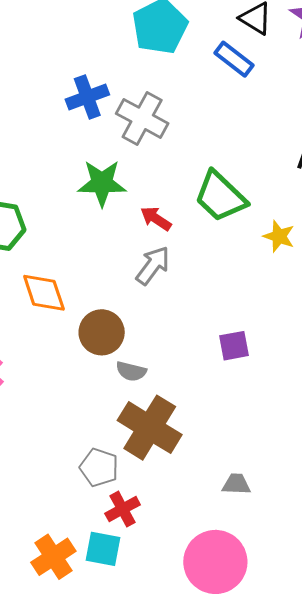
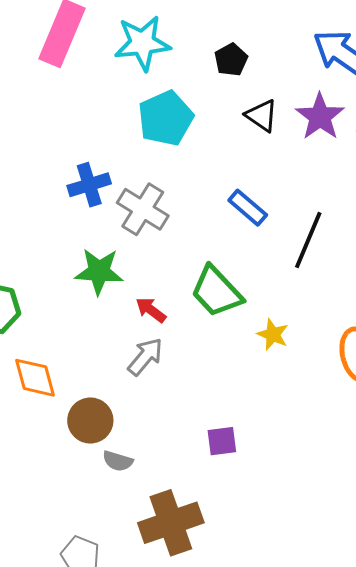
blue rectangle: (234, 59) -> (248, 208), moved
brown cross: (150, 428) -> (171, 523), moved, turned 36

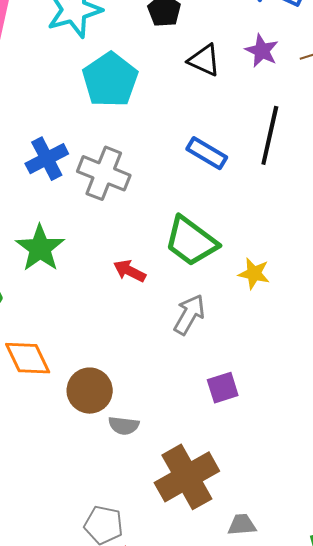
purple star: (320, 117) -> (262, 51), size x0.7
black line: (308, 240) -> (270, 135), moved
green star: (99, 271) -> (40, 248), moved, turned -30
gray arrow: (145, 357) -> (189, 314), moved

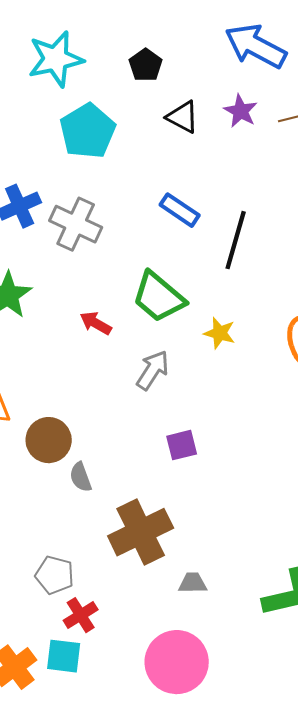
black line: (270, 135) -> (236, 240), moved
gray semicircle: (124, 426) -> (81, 477), turned 60

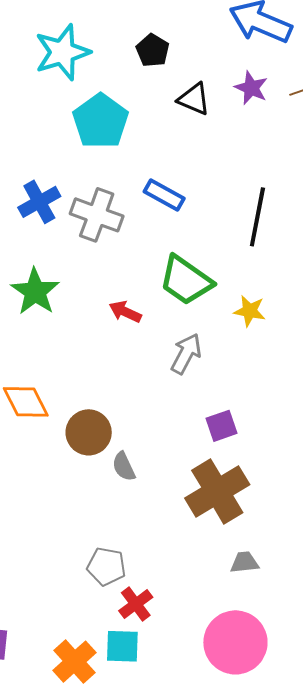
blue rectangle: (180, 210) -> (164, 195), moved
brown cross: (141, 532) -> (217, 491), moved

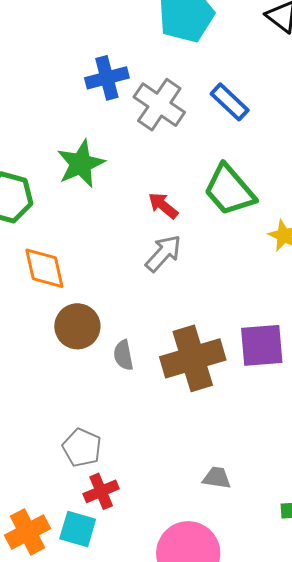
gray arrow: (186, 354) -> (163, 253), moved
purple square: (222, 426) -> (262, 345), moved, size x1.5
brown circle: (89, 432) -> (77, 326), moved
brown cross: (217, 491) -> (193, 358), moved

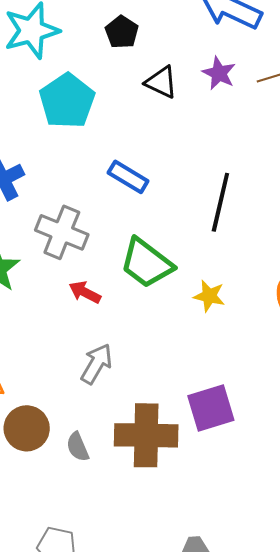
gray cross: (159, 105) -> (62, 232), moved
gray arrow: (163, 253) -> (96, 364), moved
brown cross: (193, 358) -> (146, 435), turned 30

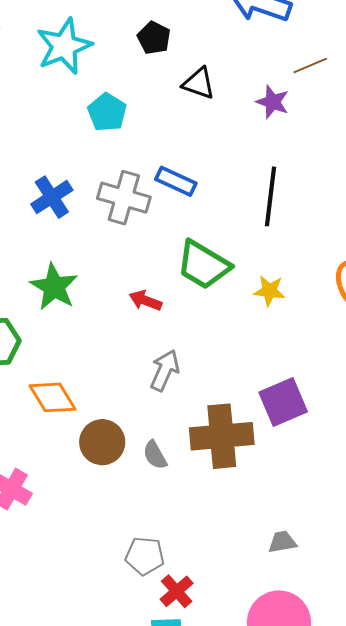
purple star: (219, 73) -> (273, 102), moved
cyan pentagon: (67, 101) -> (107, 112), size x0.7
gray cross: (62, 232) -> (124, 198), moved

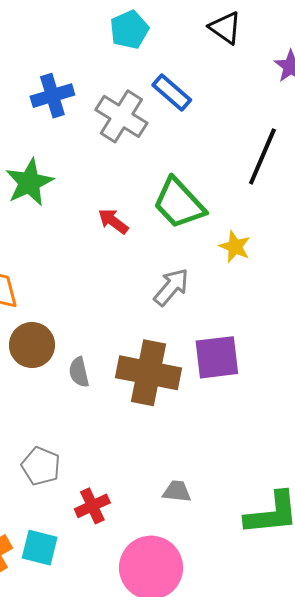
blue rectangle: (176, 181) -> (172, 93), moved
gray arrow: (165, 370) -> (171, 287), moved
red cross: (177, 591) -> (92, 506), moved

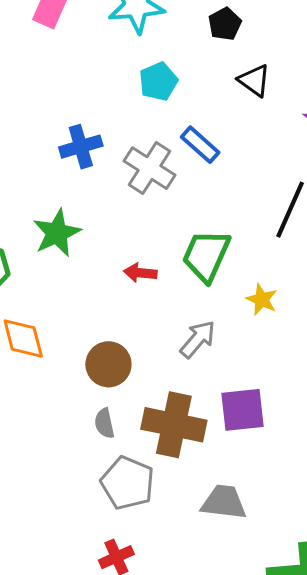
green trapezoid: (179, 203) -> (206, 256), turned 66
red arrow: (113, 221) -> (140, 273), turned -32
brown circle: (32, 345) -> (108, 364), moved
gray pentagon: (41, 466) -> (128, 483), moved, size x1.4
gray trapezoid: (177, 491) -> (224, 502), moved, size x1.6

